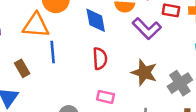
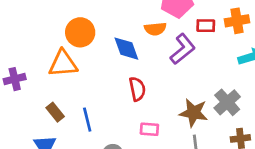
purple L-shape: (147, 29) -> (183, 49), turned -76
blue line: (53, 52) -> (87, 120), moved
brown star: (144, 72) -> (194, 113), moved

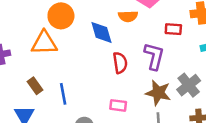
red rectangle: (206, 26) -> (173, 29), moved
purple L-shape: (183, 49) -> (154, 56), moved, turned -40
red semicircle: (137, 89) -> (120, 63), moved

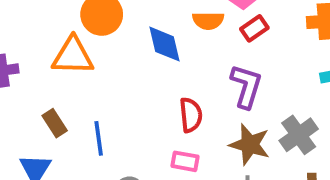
red rectangle: (173, 29) -> (254, 28), moved, turned -42
red semicircle: (120, 63) -> (191, 115), moved

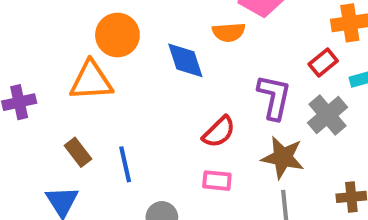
red rectangle: (254, 28) -> (323, 63), moved
red semicircle: (191, 115) -> (219, 132), turned 56
gray cross: (299, 135) -> (328, 115), moved

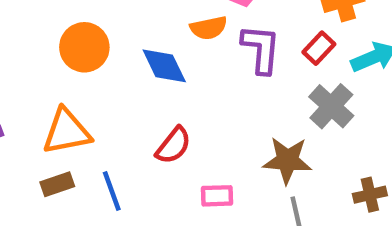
orange triangle: (91, 81) -> (67, 132), moved
purple L-shape: (274, 97) -> (261, 49), moved
red semicircle: (219, 132) -> (173, 145), moved
brown rectangle: (78, 152) -> (57, 184), turned -64

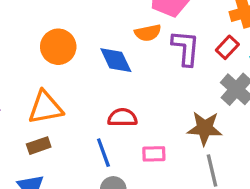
red semicircle: (173, 145) -> (122, 118), turned -128
blue line: (112, 191) -> (103, 153), moved

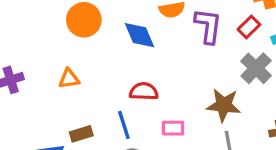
orange triangle: (45, 108) -> (69, 79), size x0.6
brown rectangle: (39, 146) -> (81, 134), moved

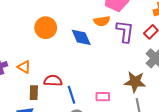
orange triangle: (69, 79) -> (24, 67), moved, turned 40
red semicircle: (144, 91) -> (53, 81), moved
brown rectangle: (81, 134) -> (34, 93), moved, turned -72

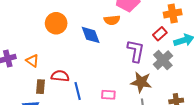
purple L-shape: (125, 31) -> (136, 51), moved

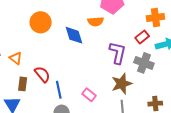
gray cross: (163, 60) -> (144, 63), turned -30
red semicircle: (60, 76) -> (42, 74), turned 42
brown star: (141, 82) -> (122, 84), turned -30
pink rectangle: (108, 95) -> (89, 95), turned 32

